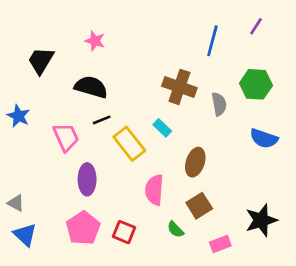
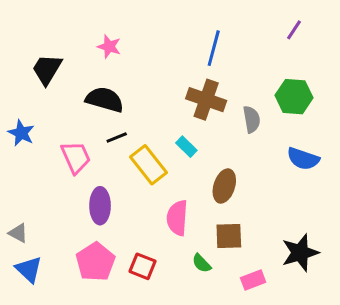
blue line: (212, 41) -> (214, 48), moved
brown square: (199, 206) -> (229, 236), turned 30

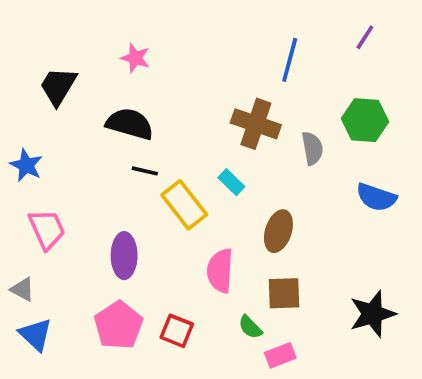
blue line: (214, 48) -> (290, 60), moved
black line: (117, 138) -> (145, 171), turned 35
pink trapezoid: (76, 157) -> (47, 229), moved
pink rectangle: (253, 280) -> (280, 355), moved

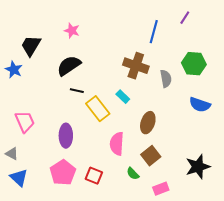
purple line: (365, 37) -> (185, 18), moved
black semicircle: (130, 124) -> (69, 66), turned -50
blue star: (26, 165) -> (14, 70), moved
brown square: (284, 293) -> (151, 156), turned -36
pink rectangle: (280, 355) -> (161, 189), moved

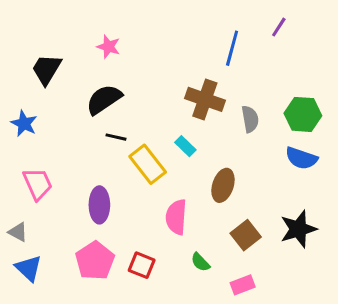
green hexagon: (194, 64) -> (303, 114), moved
blue star: (14, 70) -> (24, 124), moved
brown square: (151, 156) -> (246, 235), moved
black star: (198, 167) -> (298, 229), moved

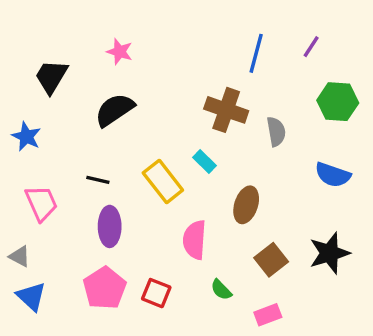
purple line: (279, 27) -> (311, 47), moved
green hexagon: (303, 114) -> (338, 102), moved
black line: (116, 137) -> (98, 180), moved

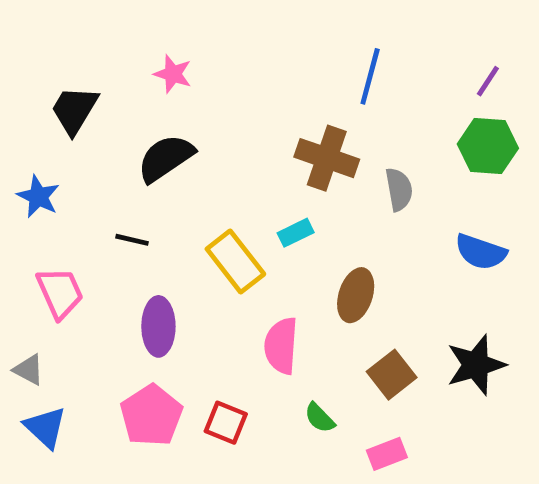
purple line: (311, 47) -> (488, 81), moved
cyan rectangle: (205, 162) -> (296, 233), turned -70
black line: (98, 180) -> (132, 240), moved

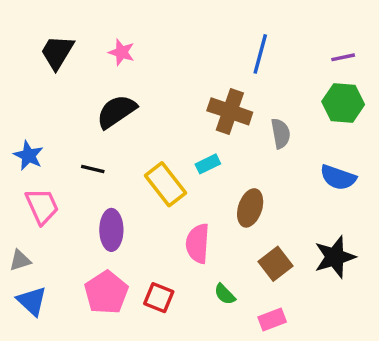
purple line: (488, 81) -> (343, 57), turned 45
black trapezoid: (74, 110) -> (57, 52), moved
blue star: (38, 197) -> (28, 155), moved
gray triangle: (29, 370) -> (20, 260), turned -45

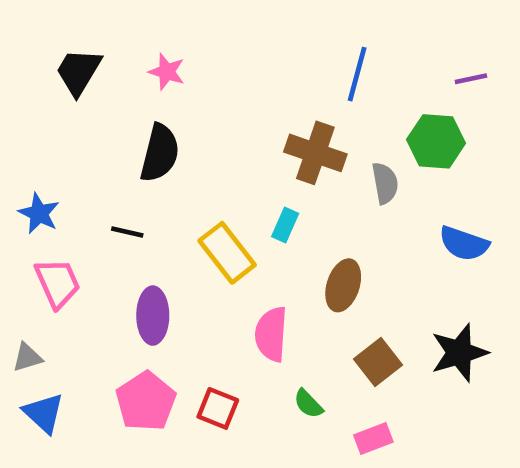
green hexagon: (343, 103) -> (436, 141), moved
black semicircle: (116, 111) -> (160, 153), turned 138
cyan rectangle: (208, 164) -> (285, 225), turned -40

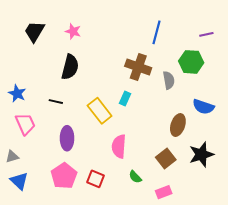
brown ellipse: (343, 285) -> (178, 125), moved

